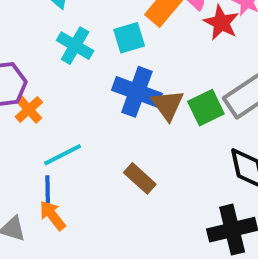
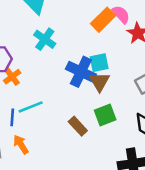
cyan square: (129, 38) -> (99, 63), moved
green square: (206, 108) -> (105, 115), moved
blue line: (48, 189) -> (12, 117), moved

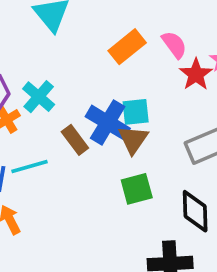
orange rectangle: (103, 20) -> (127, 47), moved
cyan cross: (45, 39) -> (39, 97), moved
brown rectangle: (78, 126) -> (75, 140), moved

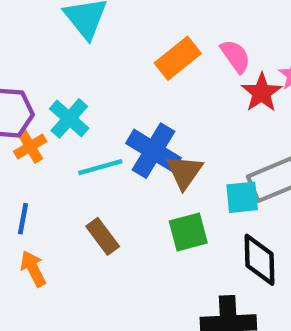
cyan square: (136, 112) -> (242, 197), moved
brown rectangle: (75, 140) -> (103, 236), moved
cyan line: (30, 166) -> (100, 167), moved

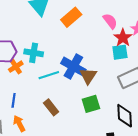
orange rectangle: (178, 58) -> (71, 17), moved
cyan cross: (69, 118) -> (34, 53), turned -30
cyan square: (242, 197) -> (120, 52), moved

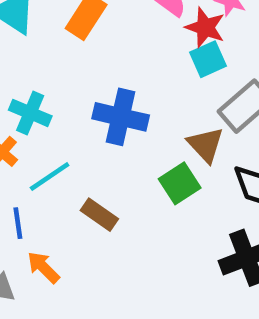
cyan cross: (34, 53) -> (30, 113), turned 30
cyan line: (49, 75) -> (50, 177), moved
brown triangle: (88, 76) -> (206, 145), moved

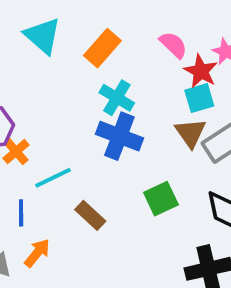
cyan cross: (30, 113) -> (117, 98), moved
brown triangle: (206, 145) -> (190, 133), moved
orange arrow: (43, 267) -> (37, 253), turned 76

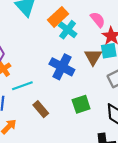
cyan cross: (117, 98) -> (68, 30), moved
brown triangle: (190, 133) -> (93, 57), moved

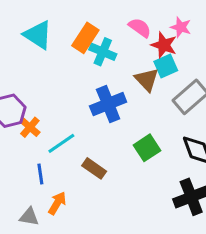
blue cross: (62, 67) -> (108, 104), turned -35

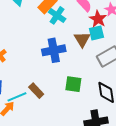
cyan line: (61, 143) -> (17, 97), moved
green square: (147, 148) -> (73, 84), turned 30

